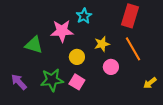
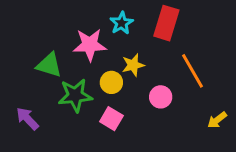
red rectangle: (130, 16) -> (166, 23), moved
yellow star: (102, 44) -> (133, 65), moved
green star: (52, 80) -> (75, 95), moved

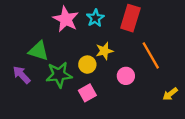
pink star: (90, 45) -> (66, 19), moved, turned 30
purple arrow: (27, 119) -> (22, 75), moved
pink square: (111, 119) -> (87, 93), turned 30

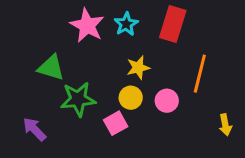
orange line: (151, 55) -> (200, 74), turned 44
yellow circle: (87, 65) -> (131, 98), moved
purple arrow: (22, 75) -> (34, 129), moved
yellow arrow: (170, 94) -> (225, 125), turned -63

